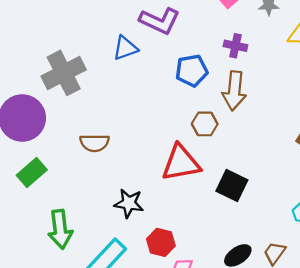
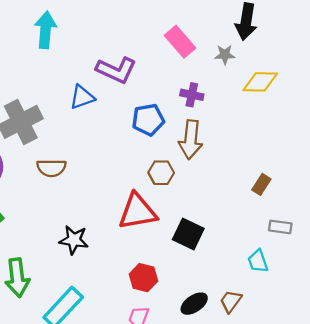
brown semicircle: (94, 143) -> (51, 168), moved
black star: (129, 203) -> (74, 240), moved
red hexagon: (161, 242) -> (143, 278), moved

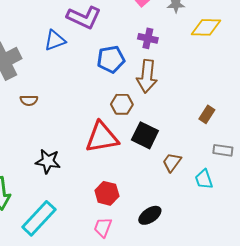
brown semicircle: (51, 168) -> (29, 100), size x0.7
black square: (188, 234) -> (145, 135), moved
brown trapezoid: (231, 301) -> (172, 162), moved

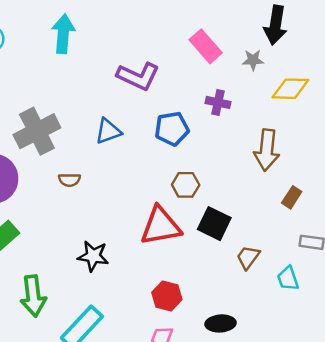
blue triangle: (55, 40) -> (108, 131), moved
brown arrow: (147, 76) -> (267, 150), moved
black ellipse: (150, 215) -> (221, 323), turned 30

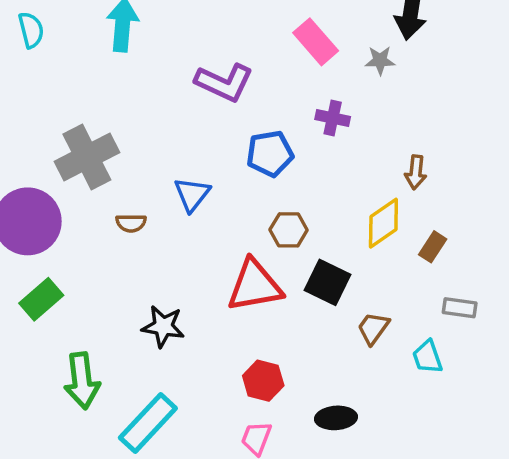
yellow diamond: (290, 89) -> (383, 223), moved, turned -36
blue triangle: (108, 131) -> (192, 194), moved, turned -32
brown arrow: (267, 150) -> (416, 172), moved, size x0.6

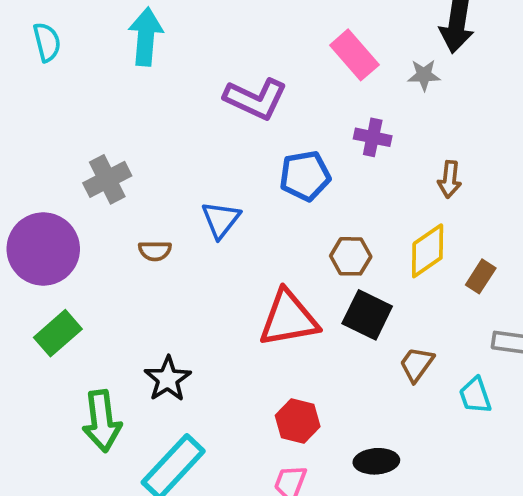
gray cross: (87, 157) -> (107, 179), size x0.7
brown arrow: (416, 172) -> (450, 179), moved
brown hexagon: (289, 230) -> (351, 256), moved
black star: (163, 326) -> (168, 379), moved, turned 30

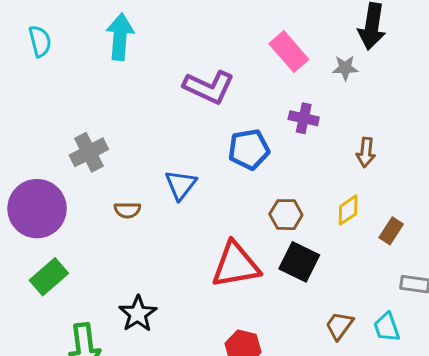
yellow diamond: (428, 251) -> (348, 210), size x0.7
brown trapezoid: (417, 364) -> (339, 326), moved

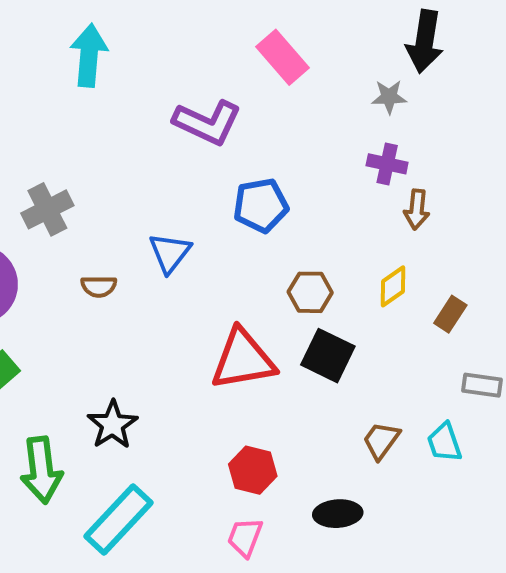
pink rectangle: (289, 52) -> (282, 57), moved
purple cross: (304, 118) -> (387, 164), moved

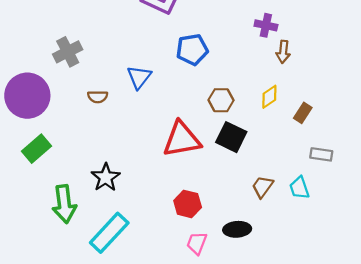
pink trapezoid: (245, 537) -> (197, 243), moved

